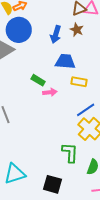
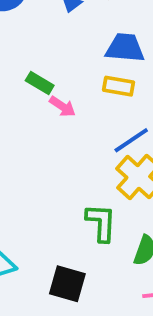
blue trapezoid: (65, 62) -> (125, 48), moved
pink arrow: (50, 92) -> (62, 106), turned 40

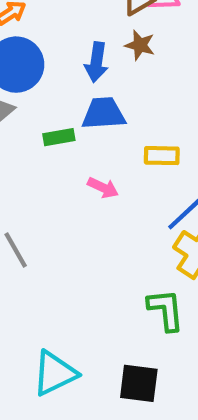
blue trapezoid: (125, 48) -> (104, 113), moved
green rectangle: (40, 83) -> (59, 137), moved, turned -32

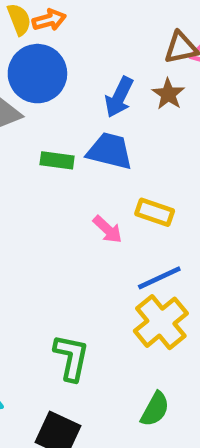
pink arrow: (103, 188) -> (108, 229), moved
green L-shape: (166, 310) -> (71, 357), moved

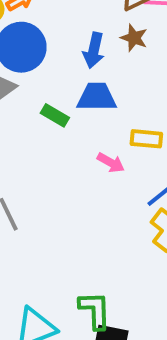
green rectangle: (57, 160) -> (55, 115), turned 36
green L-shape: (71, 357) -> (95, 310), moved

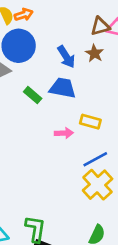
blue arrow: (94, 50) -> (66, 57), turned -55
pink arrow: (111, 163) -> (64, 133), turned -42

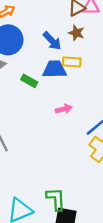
yellow rectangle: (90, 122) -> (72, 62), moved

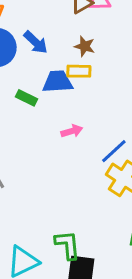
brown star: (76, 33) -> (85, 46), moved
blue arrow: (52, 41) -> (36, 42), moved

